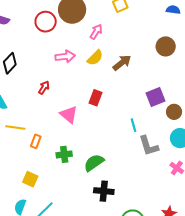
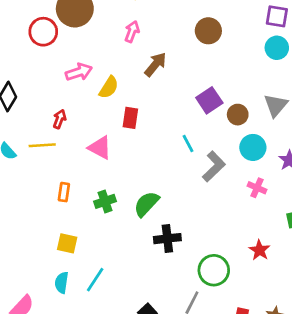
pink arrow: (96, 32) -> (132, 32), moved
yellow semicircle: (95, 58) -> (109, 87), moved
yellow line: (15, 127) -> (42, 145), moved
gray L-shape: (149, 146) -> (214, 166), turned -105

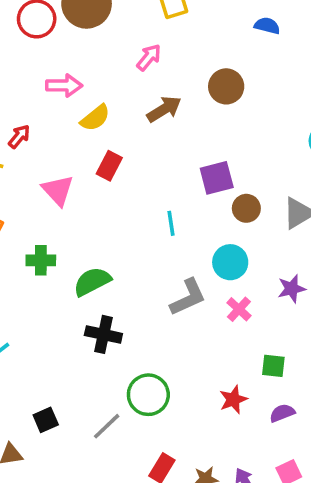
brown circle: (208, 31) -> (226, 86), moved
cyan circle: (253, 147) -> (230, 262), moved
gray L-shape: (214, 166) -> (188, 297), moved
red star: (259, 250) -> (233, 399), moved

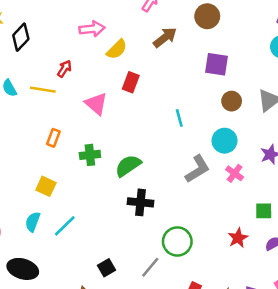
purple square: (217, 178) -> (217, 64), moved, turned 30

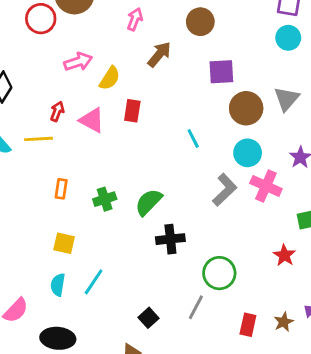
brown circle: (232, 101) -> (246, 108), size x1.5
pink triangle: (96, 104) -> (92, 120), moved
pink cross: (235, 173) -> (266, 186), size x1.5

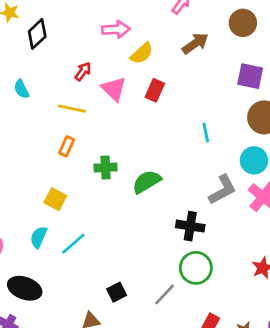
yellow line: (39, 139) -> (72, 109), moved
black cross: (170, 239) -> (190, 226), moved

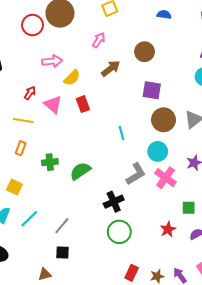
red rectangle: (155, 90) -> (83, 104), turned -42
black cross: (190, 226) -> (114, 202), turned -30
black square: (117, 292) -> (62, 253), turned 32
gray line: (165, 294) -> (62, 226), moved

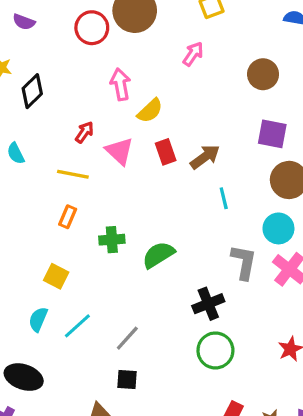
pink arrow: (52, 61) -> (120, 84), turned -96
brown arrow: (111, 68) -> (205, 157), moved
gray L-shape: (136, 174) -> (244, 262), turned -50

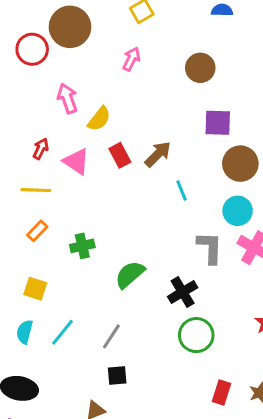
orange rectangle: (68, 217) -> (37, 231), turned 30
green semicircle: (158, 255) -> (130, 274), moved

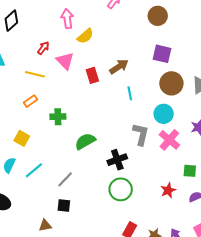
red rectangle: (120, 155) -> (92, 75), moved

